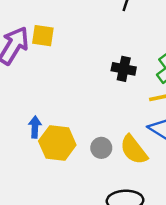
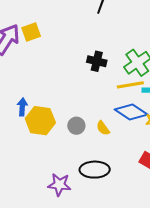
yellow square: (43, 36) -> (31, 32), turned -30
yellow semicircle: (134, 150) -> (103, 128), size x0.6

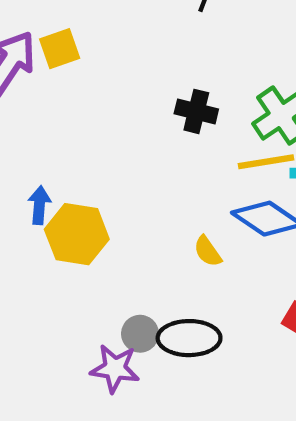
gray circle: (76, 126) -> (140, 334), moved

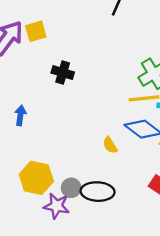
black cross: (196, 111) -> (63, 73), moved
yellow hexagon: (77, 234) -> (36, 178), moved

